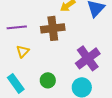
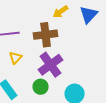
purple cross: (88, 58) -> (51, 65), moved

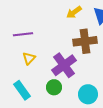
brown cross: (46, 35) -> (85, 41), moved

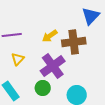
yellow arrow: (74, 12) -> (50, 36), moved

